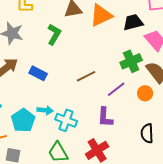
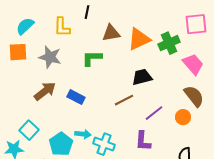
black trapezoid: (133, 22) -> (142, 77), moved
green L-shape: (54, 34) -> (92, 58), turned -120
green cross: (131, 61) -> (169, 43), moved

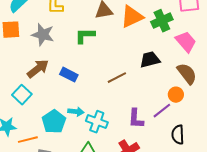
black trapezoid: (142, 77) -> (150, 60), moved
purple line: (154, 113) -> (162, 111), moved
cyan square: (29, 130) -> (22, 95), moved

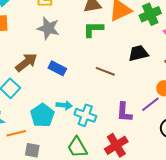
gray star: (43, 35) -> (48, 28), moved
green L-shape: (85, 36) -> (93, 29), moved
brown line: (117, 78) -> (105, 71), turned 48

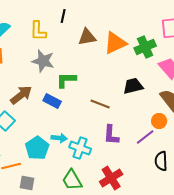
green L-shape: (93, 29) -> (66, 80), moved
purple L-shape: (124, 112) -> (111, 135), moved

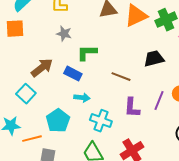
gray star: (43, 61) -> (64, 34), size x0.7
purple line: (145, 137) -> (159, 101), moved, turned -30
cyan arrow: (59, 138) -> (82, 98), moved

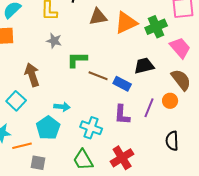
brown arrow: (42, 68) -> (32, 75), turned -70
blue rectangle: (73, 74) -> (122, 84), moved
brown line: (121, 77) -> (98, 76), moved
cyan arrow: (82, 98) -> (62, 107), moved

